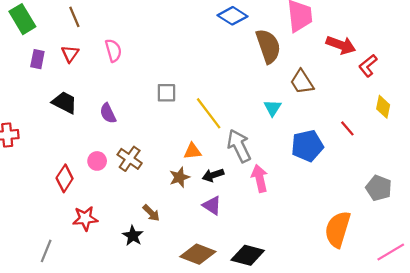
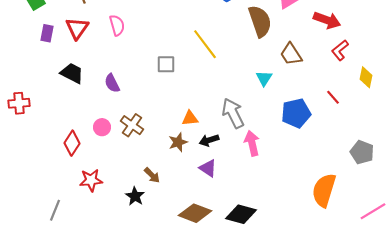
red triangle: (70, 54) -> (77, 28), size x1.4
red L-shape: (368, 66) -> (340, 50), moved
yellow line: (209, 113) -> (205, 44), moved

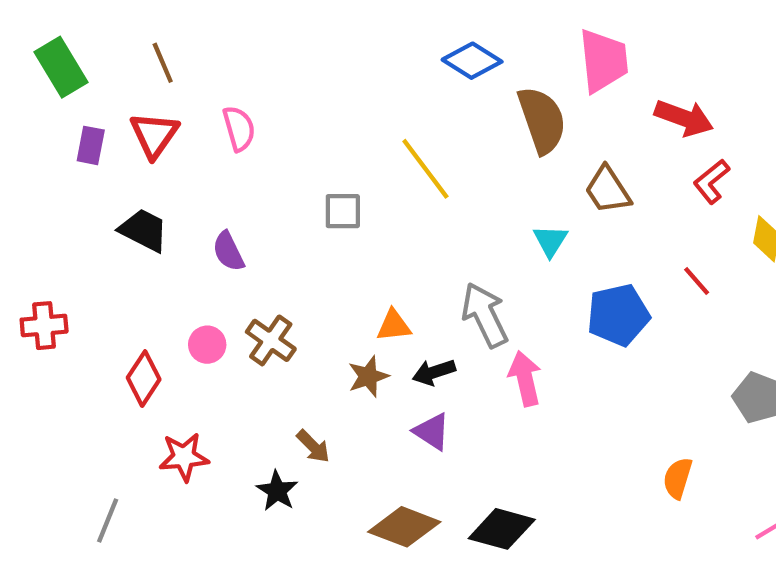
red cross: (19, 103) -> (44, 326), moved
orange semicircle: (324, 190) -> (678, 478), size x0.6

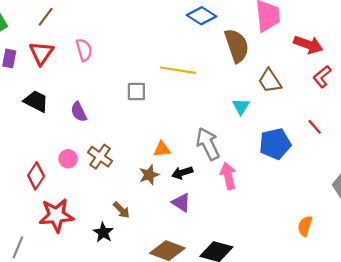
brown line: (163, 63) -> (46, 17), turned 60
yellow line: (425, 169) -> (178, 70), turned -44
red star: (184, 457) -> (56, 215), size x1.4

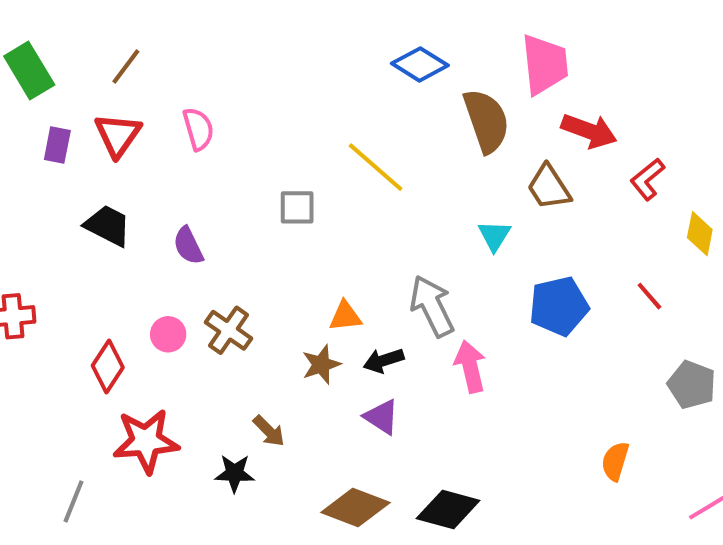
red arrow: (308, 45) -> (589, 131), moved
yellow line: (178, 70) -> (376, 167), turned 32
red line: (315, 127) -> (649, 296), moved
black star: (103, 232) -> (235, 473), turned -30

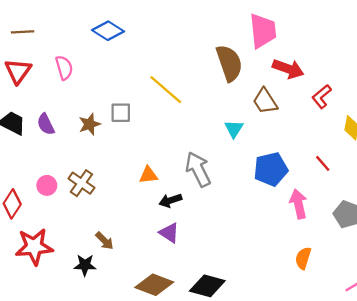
blue diamond: (420, 64) -> (108, 31), moved
brown line: (126, 66) -> (23, 32), turned 50
purple semicircle: (188, 246) -> (46, 124), moved
brown star: (321, 365) -> (90, 124), moved
pink arrow: (470, 367) -> (299, 204), moved

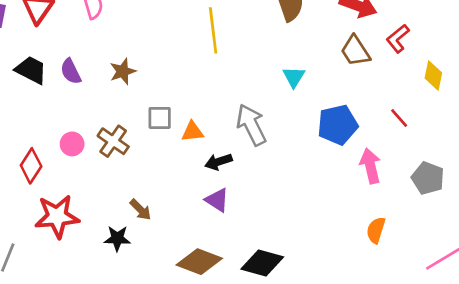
yellow line: (166, 90) -> (213, 30), turned 42
brown trapezoid: (265, 101) -> (355, 51), moved
gray square: (121, 113) -> (160, 118), moved

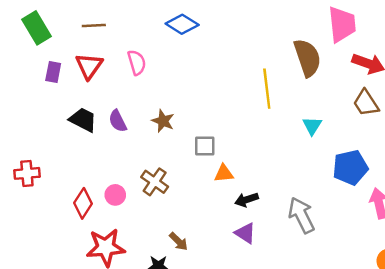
yellow line: (213, 30) -> (267, 89), moved
brown star: (123, 71) -> (163, 121), turned -30
gray square: (160, 118) -> (205, 146), moved
gray arrow: (251, 125) -> (301, 215), moved
pink circle: (72, 144) -> (115, 195), moved

